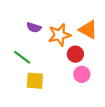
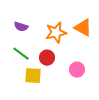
purple semicircle: (34, 27) -> (21, 27), moved
red circle: (75, 54) -> (47, 58), moved

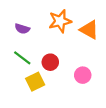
orange star: (56, 33) -> (60, 21), moved
yellow square: (33, 76) -> (35, 82), turned -30

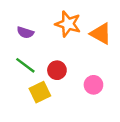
orange star: (60, 21) -> (68, 24), turned 30

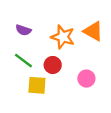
orange star: (68, 24) -> (63, 37), moved
yellow square: (40, 92) -> (37, 85), turned 30

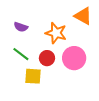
orange triangle: (93, 31) -> (83, 16), moved
pink circle: (86, 79) -> (74, 58), moved, size x1.5

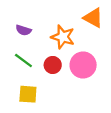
yellow square: (33, 76) -> (28, 94), moved

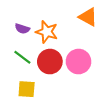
orange star: (63, 37) -> (47, 32), moved
red circle: (53, 65) -> (50, 62), size x1.5

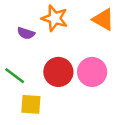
orange star: (47, 32) -> (55, 18), moved
green line: (22, 57) -> (15, 76), moved

